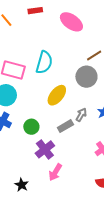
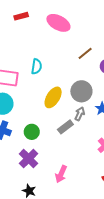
cyan semicircle: (44, 62) -> (36, 66), size x0.7
gray circle: (86, 77) -> (81, 91), moved
purple cross: (45, 149) -> (29, 159), moved

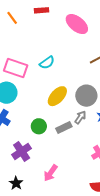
cyan semicircle: (36, 66) -> (47, 63), turned 35
green circle: (32, 132) -> (39, 126), moved

